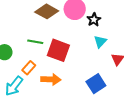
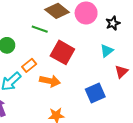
black star: (94, 20) -> (113, 23), moved
green line: (35, 42) -> (40, 29), moved

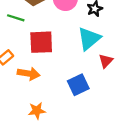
cyan triangle: (107, 51) -> (89, 39), size x1.6
red square: (62, 52) -> (41, 42), turned -30

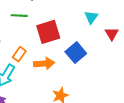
cyan triangle: (89, 39) -> (91, 17), size x0.6
blue square: (78, 85) -> (76, 53), moved

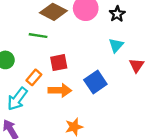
red square: (48, 32) -> (59, 63), moved, size x0.7

